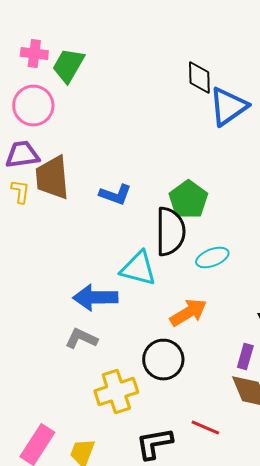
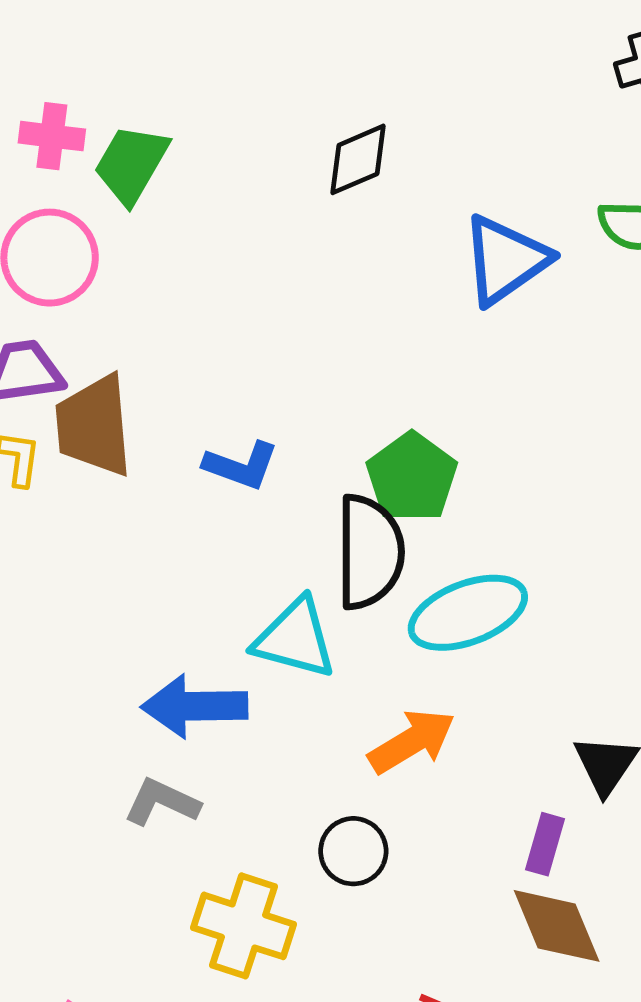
black diamond: (199, 78) -> (358, 159), moved, turned 68
cyan ellipse: (212, 258) -> (468, 613), size x1.5
black circle: (163, 360) -> (353, 851), size x0.7
yellow cross: (116, 392) -> (244, 926), turned 36

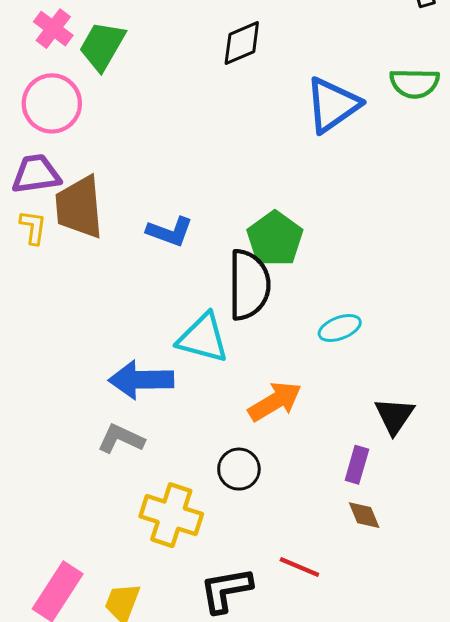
pink cross: (52, 136) -> (53, 29), turned 30
cyan ellipse: (468, 613) -> (340, 328), moved, size x0.6
brown diamond: (557, 926) -> (364, 515), size x0.6

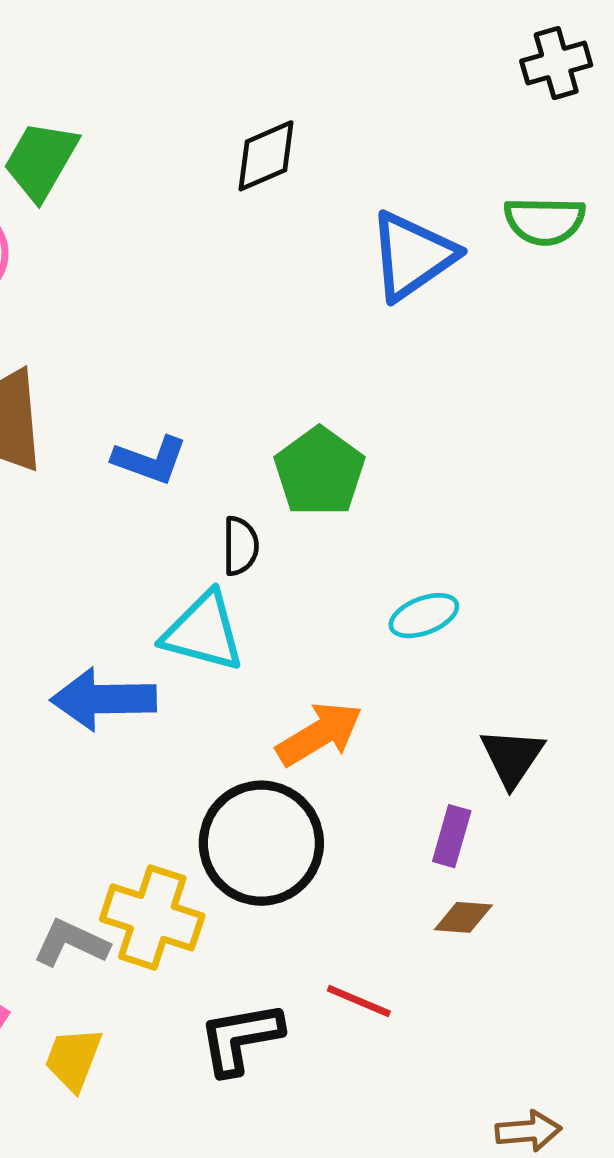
black semicircle: (249, 285) -> (240, 546), moved, size x0.5
gray L-shape: (121, 439) -> (71, 943), moved
black circle: (239, 469) -> (261, 843), size x1.8
brown diamond: (364, 515) -> (463, 917), turned -63

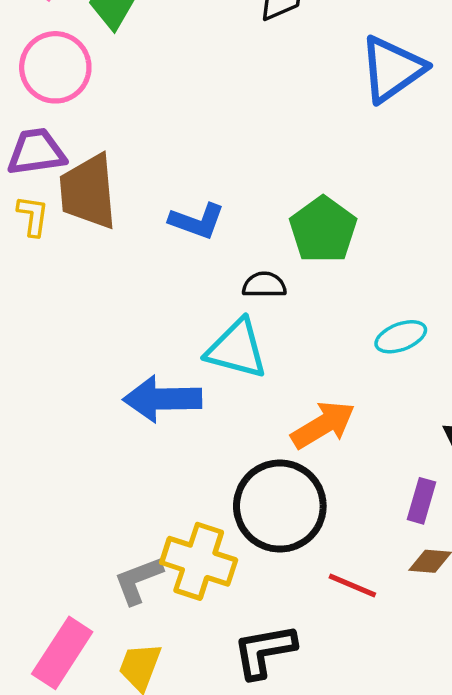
black semicircle: (240, 546) -> (264, 285), turned -90
gray L-shape: (71, 943) -> (138, 580), turned -46
red line: (359, 1001) -> (352, 585), moved

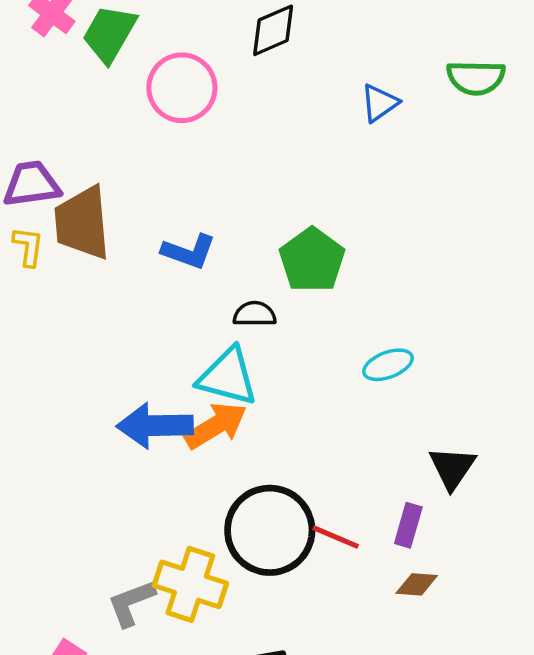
pink circle: (55, 67) -> (182, 88), moved
blue triangle: (392, 69) -> (380, 103), size x0.6
orange arrow: (323, 425) -> (216, 426), moved
red line: (352, 585) -> (336, 537), moved

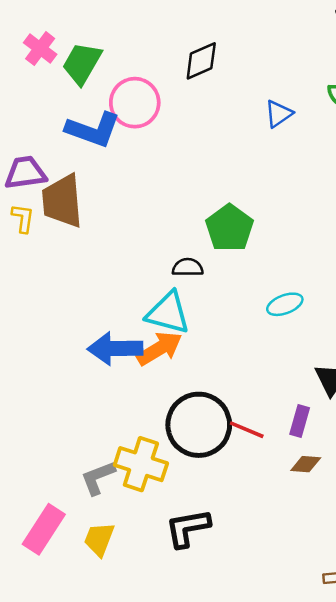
blue L-shape: (189, 252) -> (93, 130), moved, size x1.4

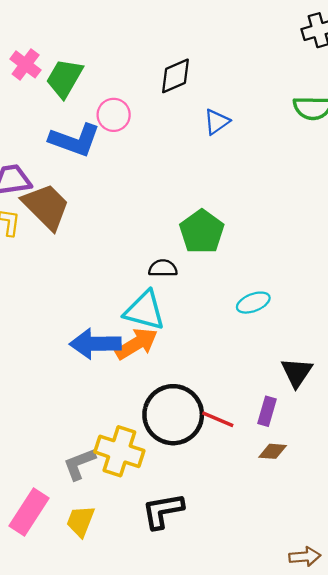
pink circle: (135, 103) -> (114, 115), size x0.7
blue triangle: (279, 114) -> (217, 122), moved
brown trapezoid: (62, 201) -> (46, 206), turned 140

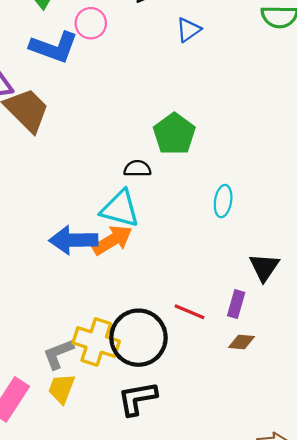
cyan ellipse: (253, 303) -> (223, 201), turned -60
black circle: (173, 415) -> (138, 338), moved
yellow trapezoid: (80, 521) -> (61, 389), moved

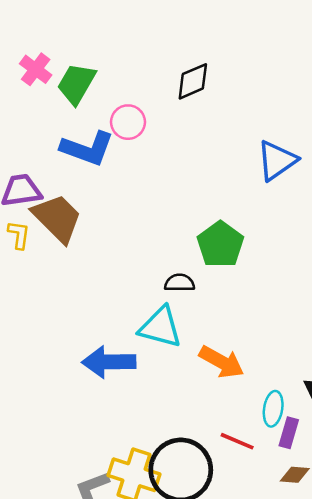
blue triangle: (188, 30) -> (277, 160), moved, size x1.5
cyan ellipse: (223, 201) -> (273, 409), moved
orange arrow: (112, 240) -> (222, 362), moved, turned 60

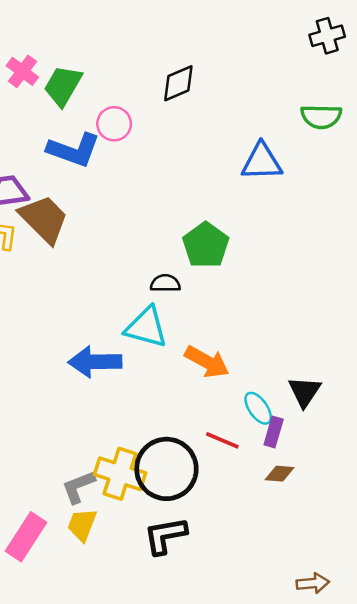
blue triangle: (277, 160) -> (262, 162), turned 33
cyan ellipse: (273, 409) -> (258, 408), turned -44

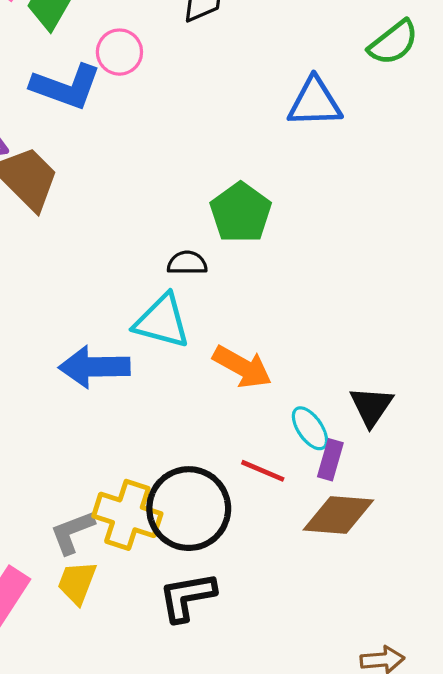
green semicircle: (321, 117) -> (393, 43), turned -39
brown diamond: (280, 474) -> (338, 515), size x1.8

